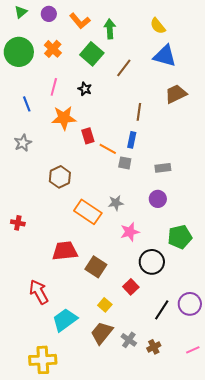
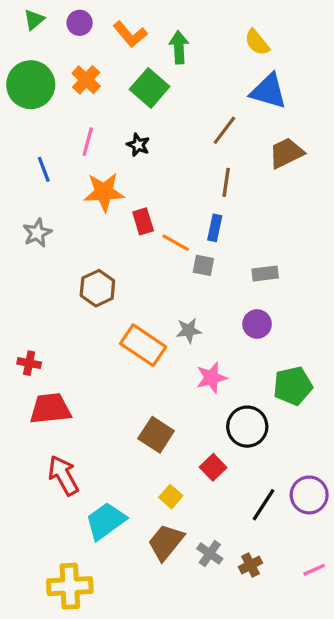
brown line: (124, 68) -> (224, 130), moved
red trapezoid: (65, 251) -> (50, 409), moved

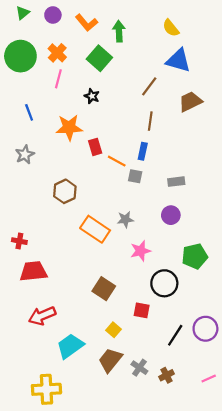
pink line: (88, 142) -> (58, 79), moved
red square: (213, 467) -> (142, 310), turned -35
red arrow: (63, 475) -> (42, 316), turned -84

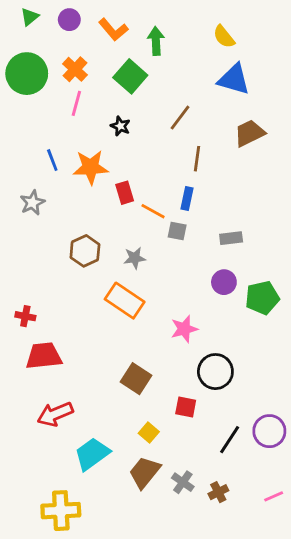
brown line: (149, 86) -> (180, 118), moved
blue line: (29, 112) -> (52, 160), moved
gray star: (125, 219) -> (135, 258), moved
green pentagon: (195, 256) -> (262, 298), moved

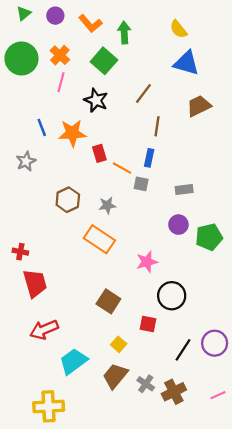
black star: (120, 126) -> (96, 100), size x1.5
red trapezoid: (44, 356) -> (35, 283), turned 80
brown cross: (218, 492) -> (174, 392), size x1.5

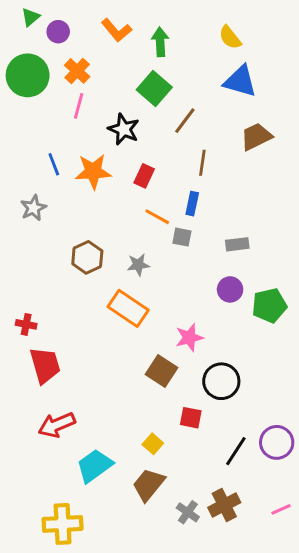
purple circle: (55, 16) -> (58, 32), moved
green square: (104, 61) -> (154, 88), moved
red rectangle: (99, 153) -> (144, 176), moved, turned 42
brown square: (108, 301) -> (162, 371), moved
gray cross: (146, 384) -> (188, 512), moved

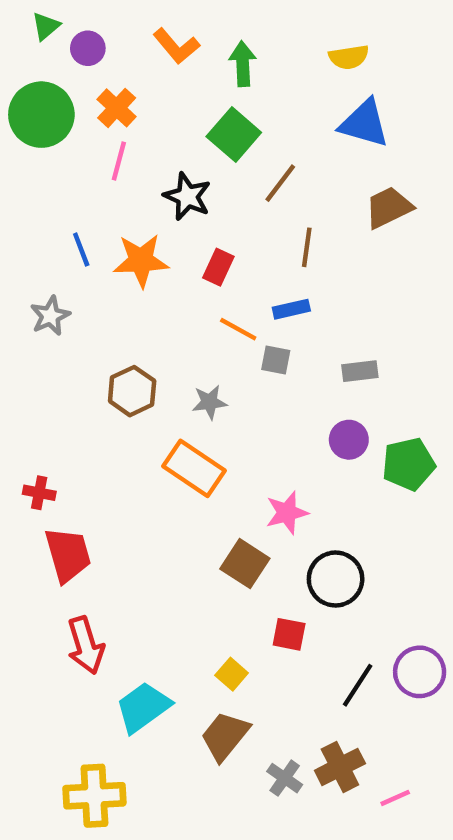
yellow semicircle: (230, 37) -> (349, 57), turned -60
blue rectangle: (192, 204) -> (291, 309), turned 65
red arrow: (57, 425) -> (86, 645), turned -84
pink line: (281, 509) -> (395, 798), moved

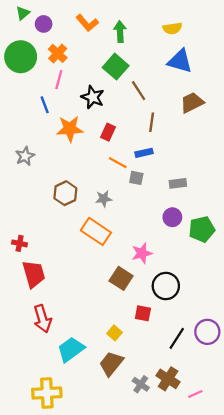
brown line: (280, 183) -> (139, 91), turned -70
blue line: (81, 249) -> (45, 105), moved
brown cross: (340, 767) -> (168, 379), turned -30

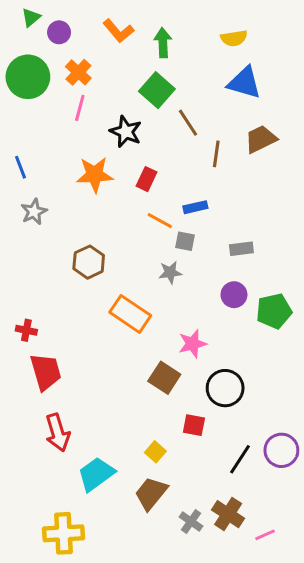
blue line: (45, 105) -> (21, 167), moved
brown line: (152, 122) -> (216, 154), moved
gray star: (104, 199) -> (170, 272), moved

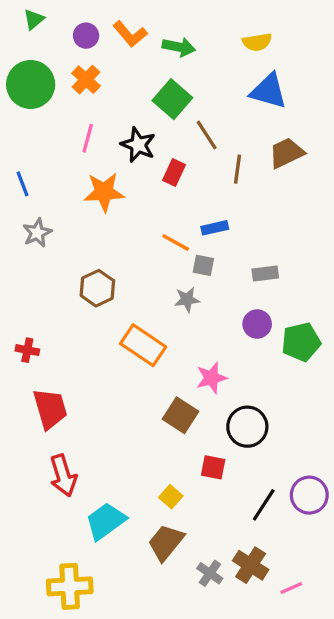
purple circle: (59, 32) -> (86, 36), moved
green arrow: (163, 43) -> (179, 47), turned 104
pink line: (80, 108) -> (88, 138), moved
red rectangle: (147, 179) -> (174, 172), moved
red cross: (26, 330) -> (27, 350), moved

